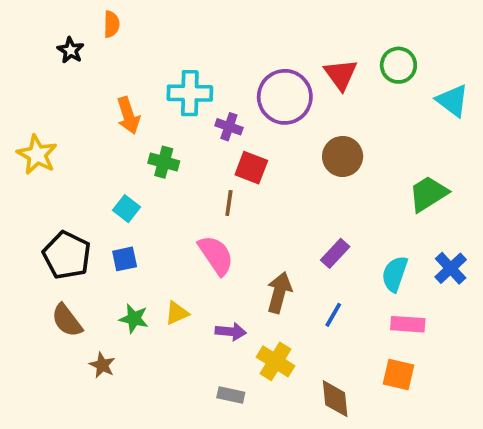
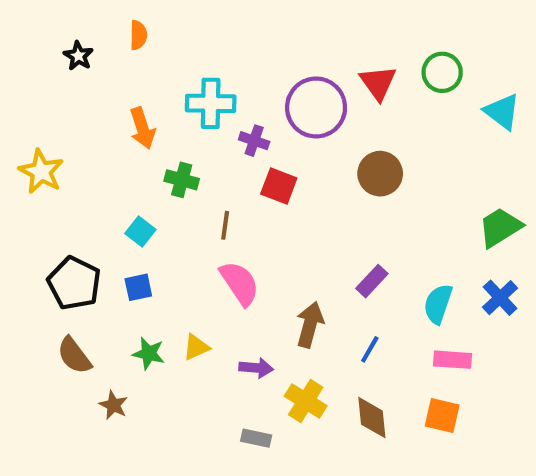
orange semicircle: (112, 24) -> (138, 35), moved
green trapezoid: (428, 194) -> (500, 227), moved
brown line: (229, 203) -> (225, 225), moved
brown diamond: (335, 399) -> (372, 418), moved

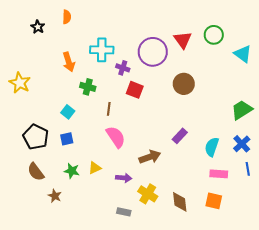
brown arrow: (310, 325) -> (150, 157), turned 55
blue line: (370, 349) -> (248, 169), moved, turned -40

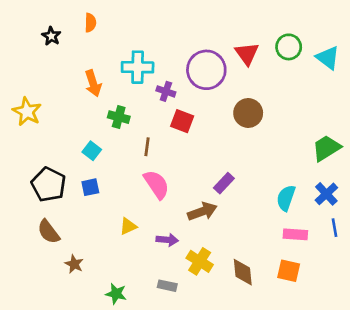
cyan triangle: (243, 54) -> (328, 58), moved
purple rectangle: (180, 136) -> (224, 183), moved
green star: (72, 171) -> (116, 294), moved

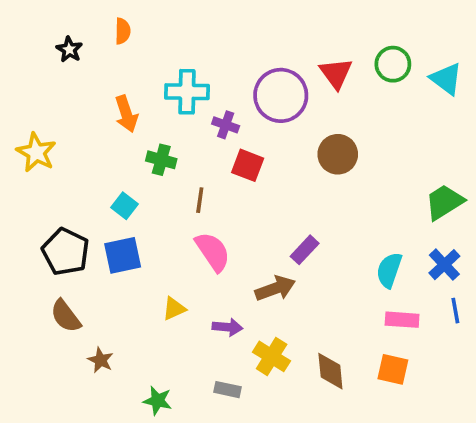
blue square: (90, 187) -> (123, 255), size x1.5

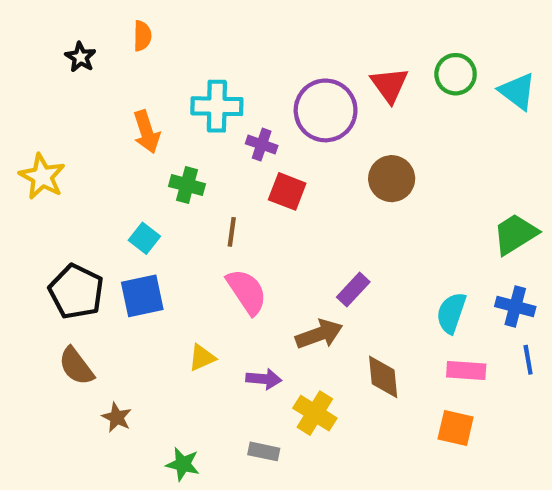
blue cross: (444, 265) -> (515, 307), turned -32
brown diamond: (330, 371) -> (383, 377), moved

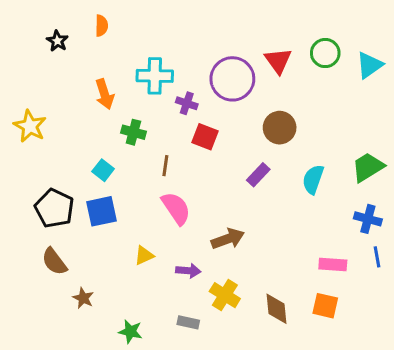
cyan triangle: (517, 91) -> (369, 65), turned 48
purple rectangle: (353, 289) -> (258, 175), moved
cyan semicircle: (451, 313) -> (313, 179), moved
brown diamond: (383, 377) -> (277, 309), moved

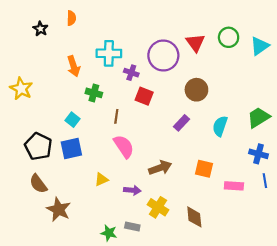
brown star: (83, 298) -> (59, 209), size x1.6
orange square: (325, 306) -> (204, 169), moved
green star: (130, 332) -> (109, 233), moved

